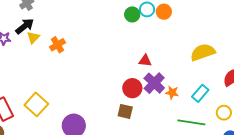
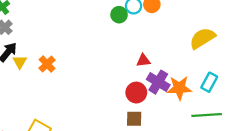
orange star: (172, 93) -> (179, 88), size x1.6

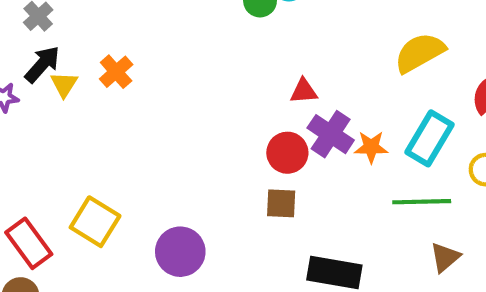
orange cross: (47, 64) -> (116, 72), moved
cyan rectangle: (209, 82) -> (430, 138), size x1.4
orange star: (179, 88) -> (371, 147), size x0.7

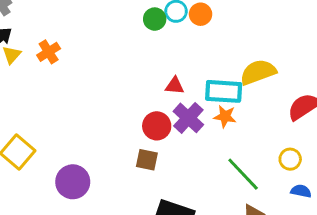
cyan rectangle: (430, 138) -> (224, 91), moved, turned 54
orange star: (371, 147) -> (225, 116), moved
green line: (422, 202) -> (243, 174), turned 39

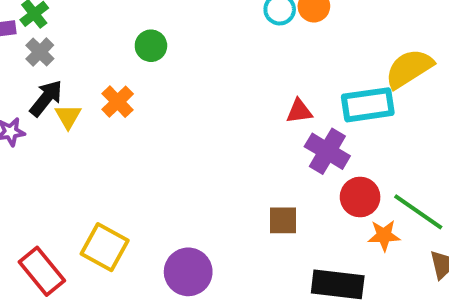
green circle: (155, 19) -> (151, 46), moved
orange star: (225, 116) -> (384, 235), moved
red circle: (157, 126) -> (360, 197), moved

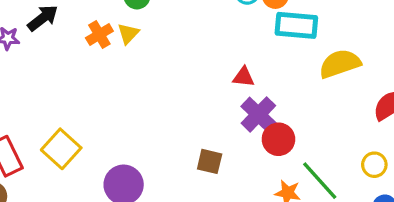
cyan rectangle: (368, 105) -> (296, 25), moved
yellow triangle: (68, 116) -> (128, 34), moved
red circle: (360, 197) -> (278, 139), moved

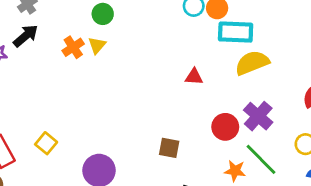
yellow semicircle: (340, 64) -> (252, 63), moved
purple cross: (258, 114) -> (258, 116), moved
yellow square: (61, 149) -> (46, 143), size x0.7

